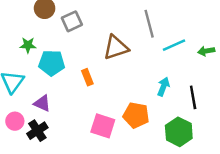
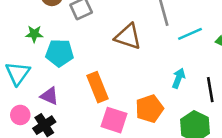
brown triangle: (116, 47) -> (128, 36), turned 36
orange rectangle: (87, 77) -> (98, 87), moved, size x1.6
orange pentagon: (136, 115) -> (149, 109), turned -30

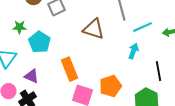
cyan pentagon: (60, 53) -> (40, 42), turned 30
cyan arrow: (179, 78) -> (134, 51), moved

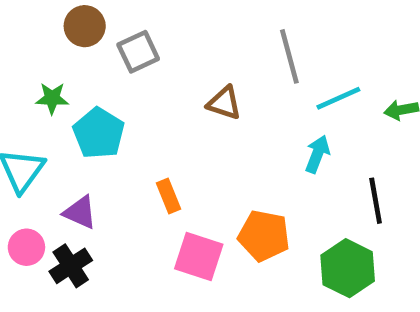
brown triangle: (94, 29) -> (224, 103), size x0.7
orange rectangle: (70, 69) -> (168, 196), size x0.6
orange pentagon: (110, 86) -> (264, 236), turned 30

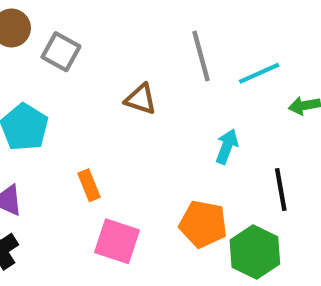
gray square: (138, 52) -> (61, 52), turned -36
cyan line: (338, 98) -> (259, 73), moved
orange pentagon: (264, 236) -> (203, 224), moved

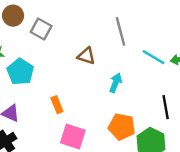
cyan line: (259, 73) -> (153, 57), moved, turned 55
cyan arrow: (227, 146) -> (116, 83), moved

